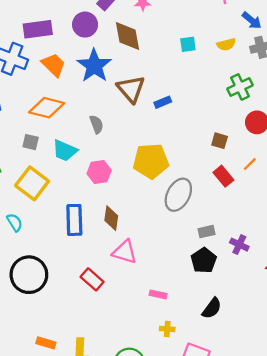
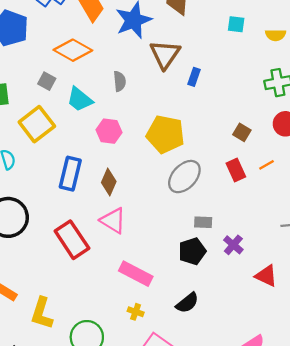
blue rectangle: (163, 102) -> (194, 77), turned -63
red rectangle: (92, 279) -> (72, 240), size x1.5
pink rectangle: (158, 294) -> (136, 274), size x1.8

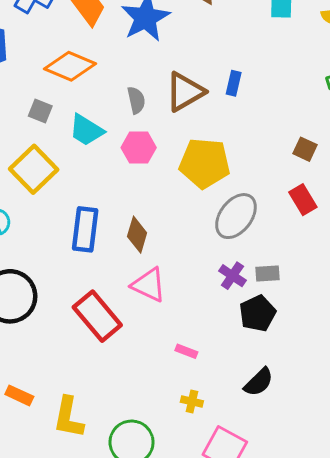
brown triangle: (165, 54) -> (185, 92), moved, turned 32
pink hexagon: (109, 131) -> (139, 148), moved
purple cross: (233, 245) -> (232, 276), moved
pink rectangle: (136, 274) -> (186, 351), size x0.5

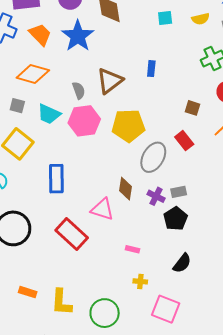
blue rectangle: (234, 83) -> (151, 69), moved
pink hexagon: (139, 148) -> (84, 121), size x1.4
red rectangle: (303, 200) -> (184, 141), moved
brown diamond: (137, 235) -> (126, 189), moved

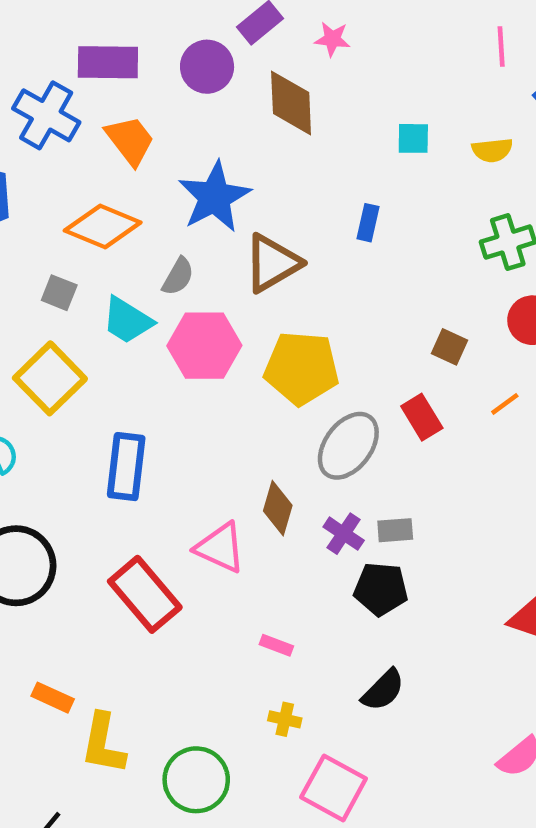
blue star: (78, 36) -> (214, 197), moved
blue rectangle: (151, 69) -> (368, 223), moved
gray semicircle: (79, 90) -> (178, 276), moved, turned 42
black pentagon: (175, 219) -> (381, 589), turned 30
orange rectangle: (28, 292) -> (53, 698), moved

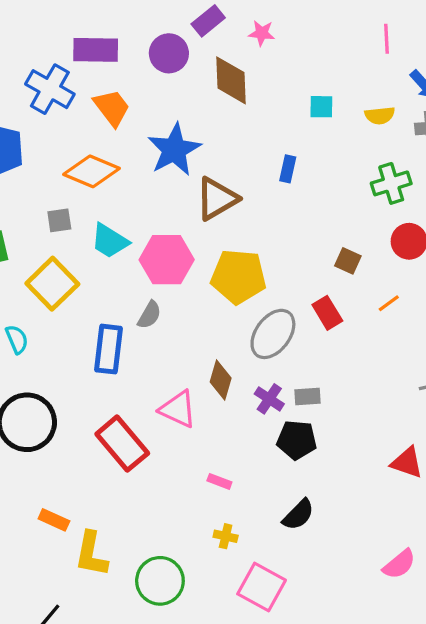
gray semicircle: (178, 276) -> (149, 315), moved
gray square: (59, 293) -> (59, 220), turned -30

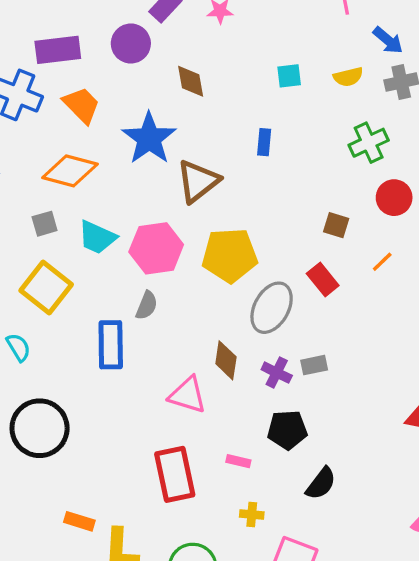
brown diamond: (231, 80) -> (191, 81), moved, size x0.7
black pentagon: (297, 440) -> (287, 430), moved
red rectangle: (122, 444) -> (175, 474), moved, turned 36

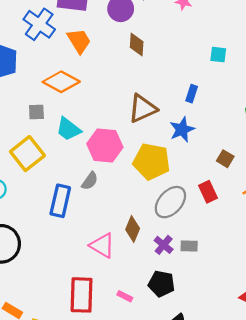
brown diamond: (191, 81) -> (137, 45), moved
blue star: (149, 138) -> (182, 130), moved, size x0.7

